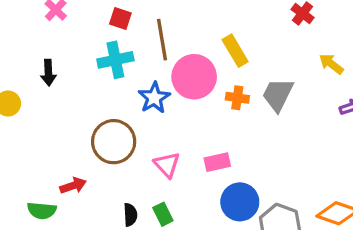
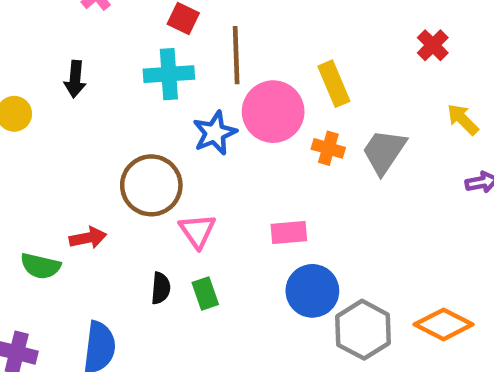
pink triangle: (167, 165) -> (197, 231), moved

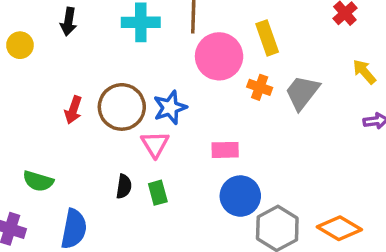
blue star: (215, 133) -> (170, 107), moved
red arrow: (88, 238) -> (73, 110), moved, turned 116
green semicircle: (41, 266) -> (38, 181), moved

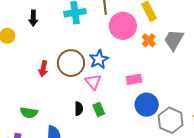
orange cross: (260, 87) -> (149, 40), turned 32

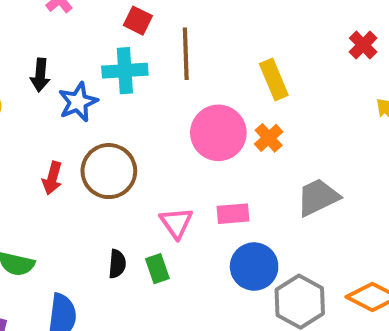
pink circle: (123, 26) -> (218, 133), moved
gray trapezoid: (174, 40) -> (318, 197), moved, turned 30
blue star: (99, 59) -> (78, 102), moved
pink triangle: (93, 82) -> (176, 223), moved

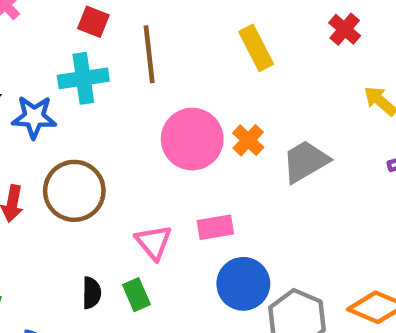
yellow rectangle: (274, 80) -> (256, 48), moved
blue star: (78, 102) -> (34, 117), turned 30
gray trapezoid: (318, 197) -> (305, 161), moved

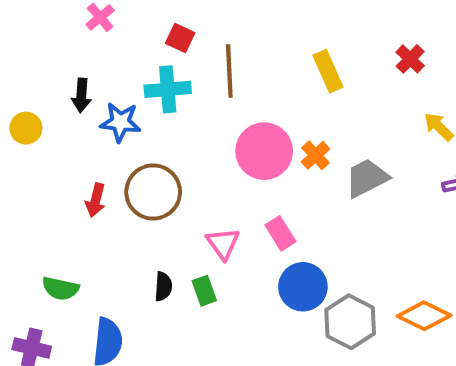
pink rectangle: (215, 227) -> (280, 233), turned 64

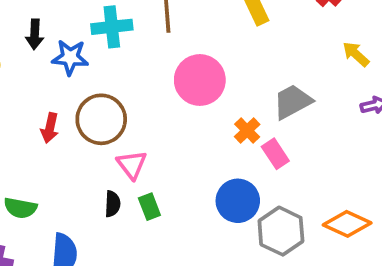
orange cross: (315, 155) -> (247, 130), moved
pink rectangle: (280, 233) -> (275, 154), moved
pink triangle: (223, 243) -> (132, 165), moved

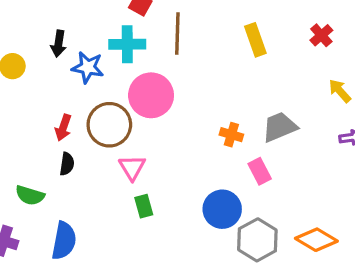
pink circle: (200, 80) -> (151, 95), moved
orange cross: (247, 130) -> (231, 135), moved, turned -35
black semicircle: (112, 204) -> (67, 164), moved

